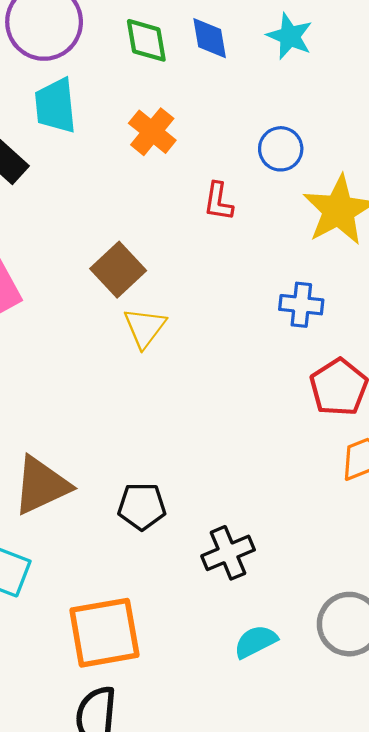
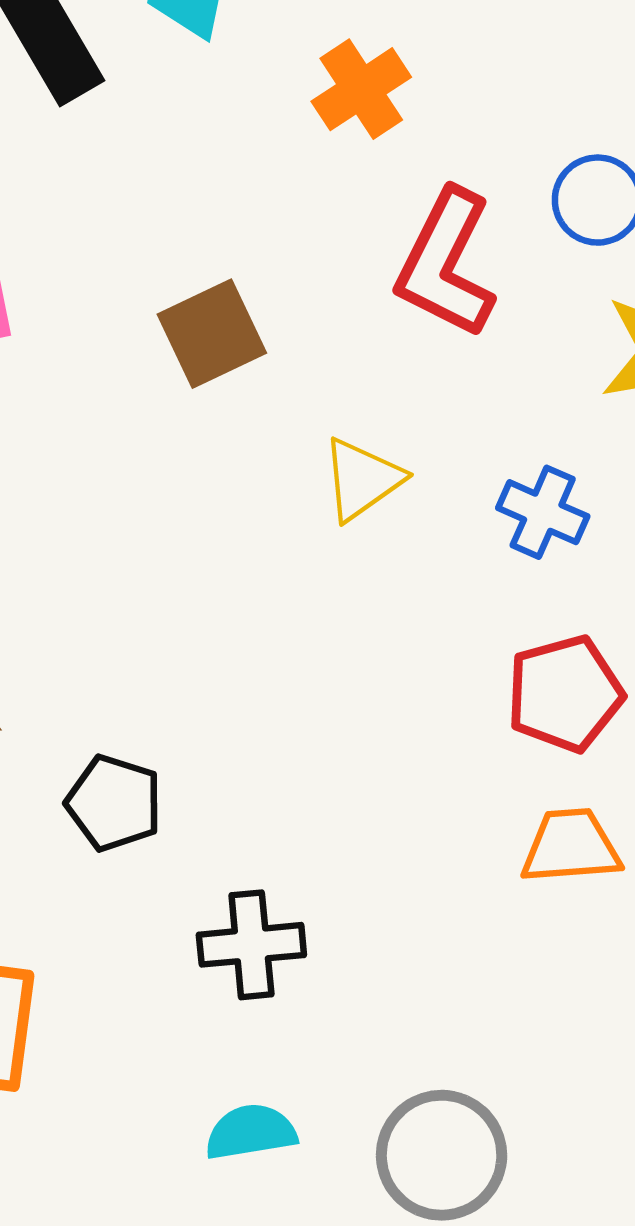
red L-shape: (218, 202) -> (446, 264), size x1.8
yellow triangle: (145, 328) -> (362, 479), moved

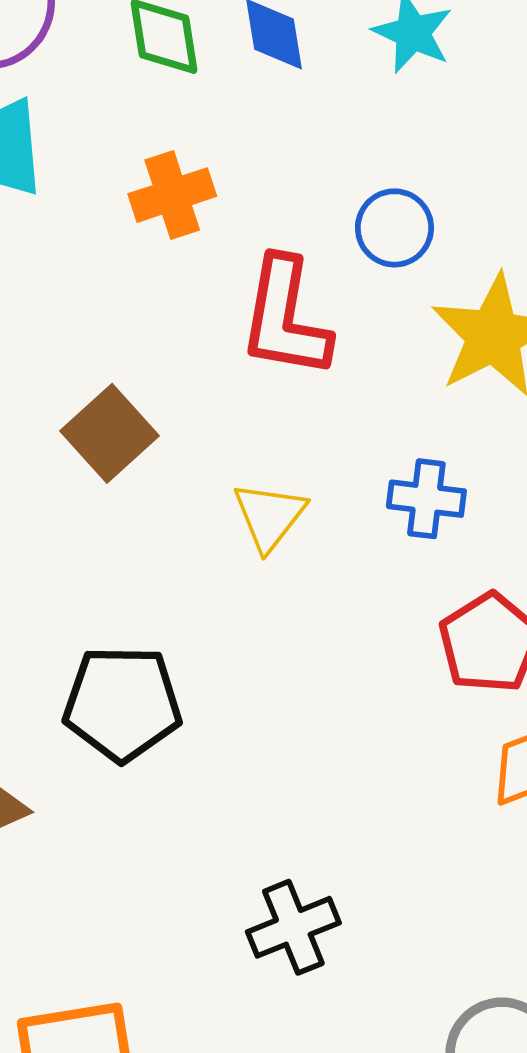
orange cross: (361, 89) -> (172, 195), turned 32
black pentagon: (114, 803) -> (122, 703), moved, size x1.4

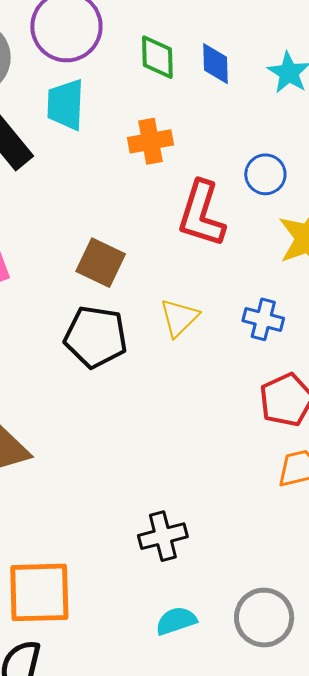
brown square: (110, 433) -> (101, 263), turned -30
black pentagon: (122, 703) -> (96, 337), moved

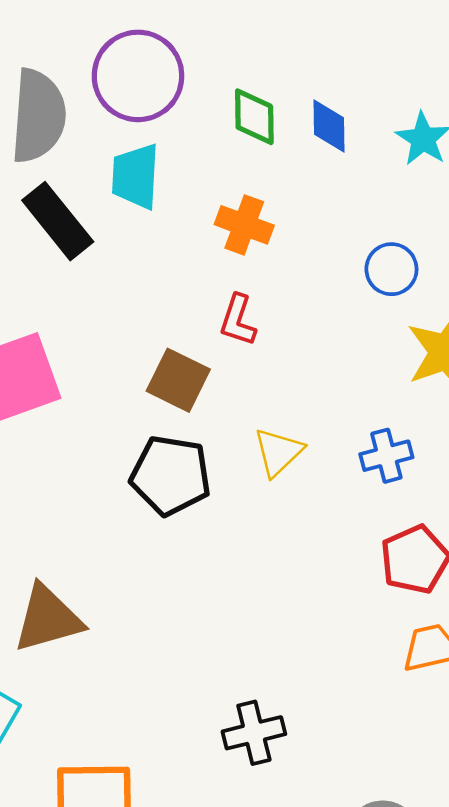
orange cross: (151, 141) -> (244, 225), turned 30
red L-shape: (201, 214) -> (238, 320), moved, size x0.6
blue cross: (263, 319) -> (386, 456), turned -30

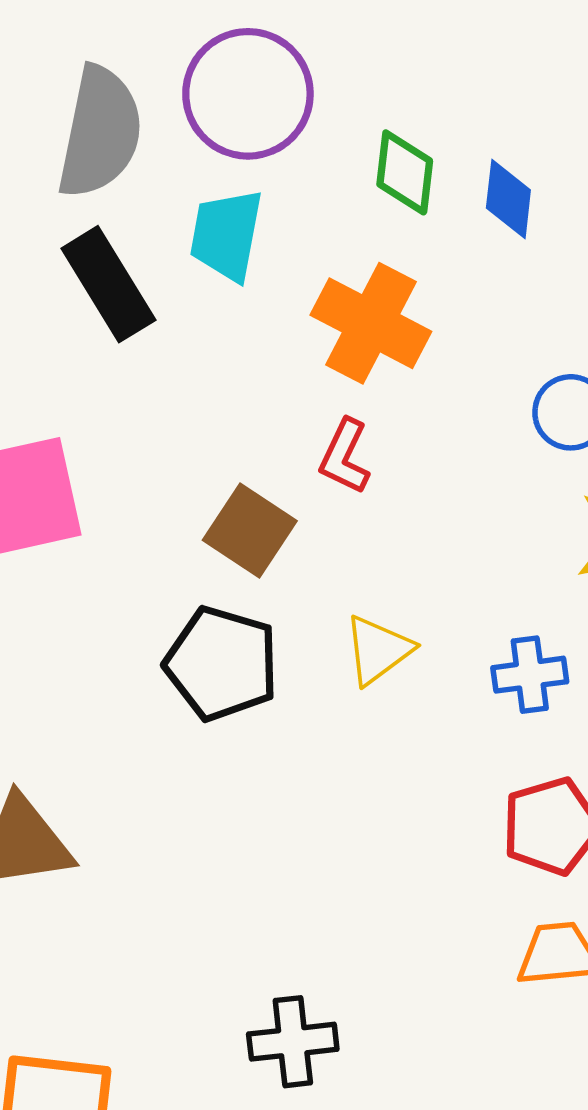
orange cross: (244, 225) -> (371, 323), size x1.4

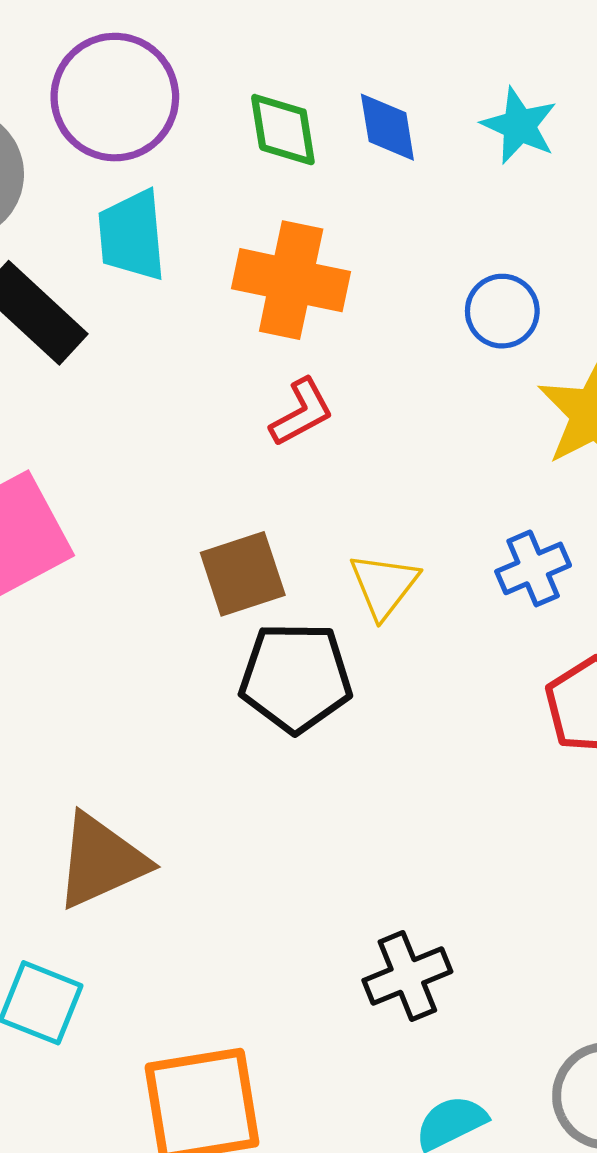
red L-shape: (345, 457) -> (302, 412), turned -128
brown square: (250, 530) -> (243, 574), moved, turned -36
black pentagon: (222, 664) -> (296, 677), moved

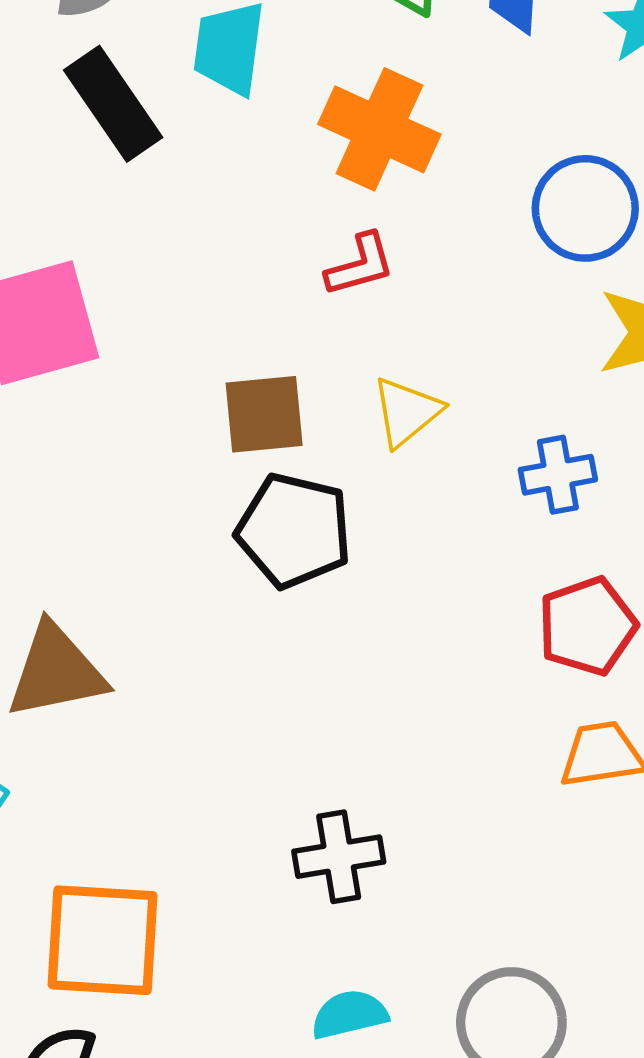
blue circle: (502, 311) -> (585, 208), size x1.4
yellow triangle: (384, 585) -> (407, 412), moved

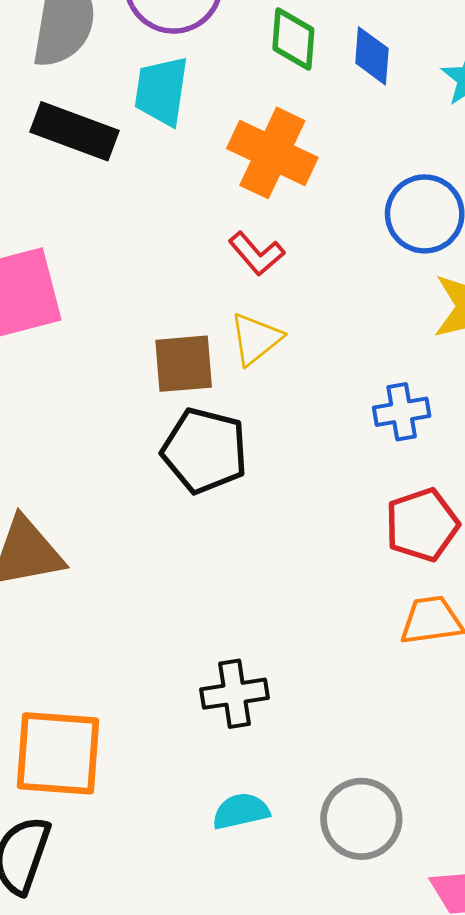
black rectangle: (113, 104) -> (74, 131), turned -36
red L-shape: (360, 265) -> (257, 254), turned 64
yellow triangle: (407, 412) -> (256, 339), moved

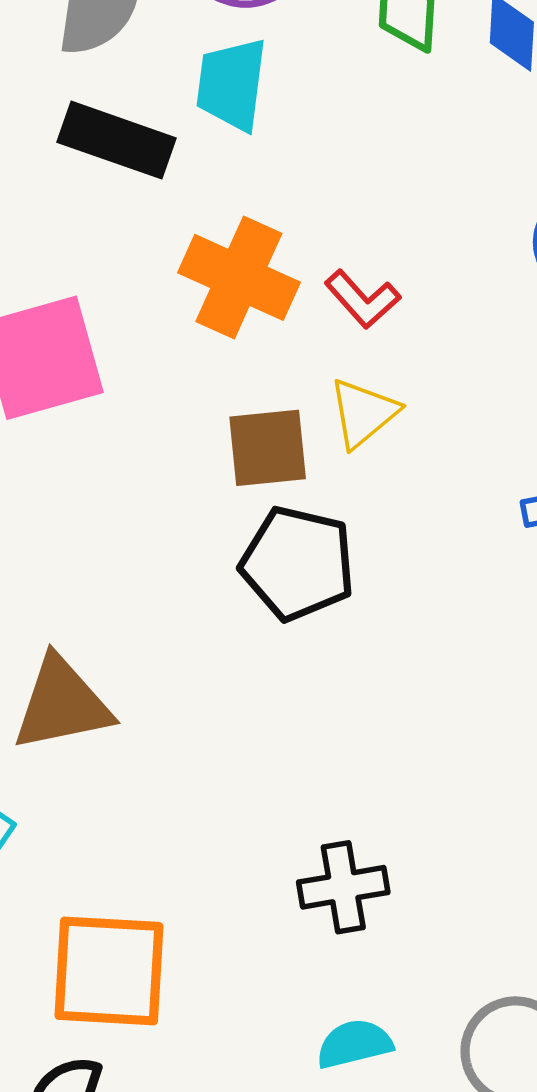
orange cross: (272, 153) -> (239, 277), moved

